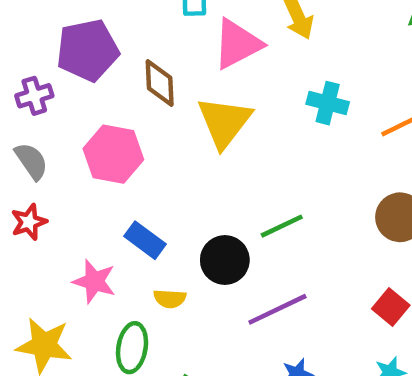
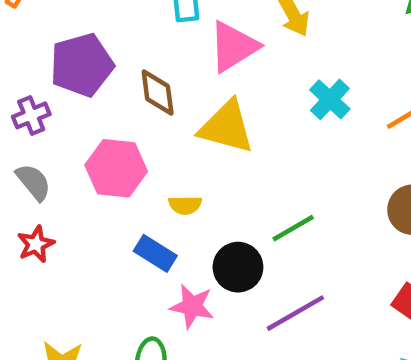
cyan cross: (328, 103) -> (330, 99), turned 33
yellow triangle: (224, 122) -> (227, 127), turned -48
pink star: (94, 281) -> (192, 306), moved
yellow semicircle: (170, 299) -> (185, 205), moved

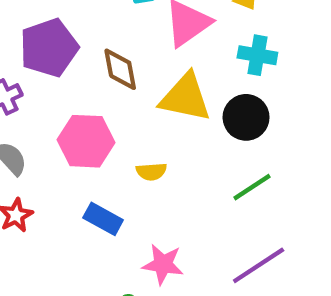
cyan cross: (330, 99) -> (257, 55), moved, turned -30
blue rectangle: (155, 253) -> (103, 219), moved
black circle: (238, 267) -> (246, 117), moved

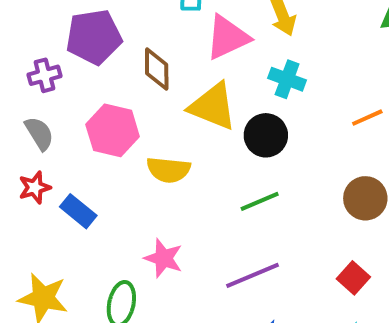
yellow semicircle: (151, 172) -> (168, 170), size x1.5
blue rectangle: (103, 219) -> (78, 211), moved

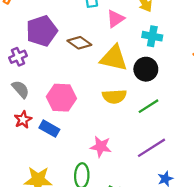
pink triangle: (227, 37) -> (115, 19), size x0.7
brown diamond: (157, 69) -> (79, 43), turned -45
pink hexagon: (113, 130) -> (61, 98), moved
yellow semicircle: (168, 170) -> (114, 96), moved

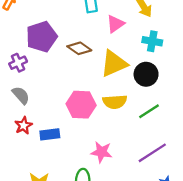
yellow triangle: (114, 58) -> (114, 63), turned -36
pink hexagon: (61, 98) -> (81, 105), moved
blue rectangle: (49, 129) -> (50, 134), turned -36

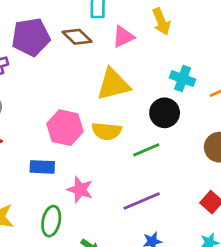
cyan cross: (152, 41) -> (183, 79), moved
brown diamond: (79, 48) -> (77, 37), moved
black circle: (146, 74) -> (165, 113), moved
blue rectangle: (50, 134) -> (42, 167), moved

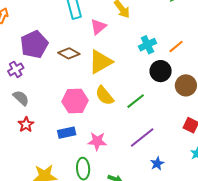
brown diamond: (77, 37) -> (69, 53), moved
cyan cross: (183, 79) -> (147, 45), turned -30
black circle: (165, 113) -> (161, 71), moved
yellow semicircle: (106, 131) -> (105, 96), turned 60

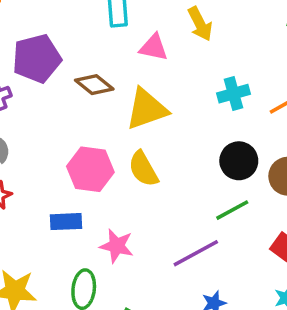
pink triangle: (98, 27) -> (154, 47), turned 42
black circle: (161, 71) -> (239, 161), moved
green line: (136, 101) -> (232, 210), moved

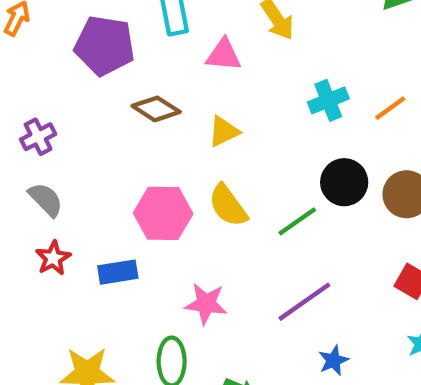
purple pentagon: (37, 58) -> (105, 46), moved, turned 30
yellow triangle: (147, 109) -> (224, 131), size x0.6
green line: (232, 210) -> (297, 221), moved
blue rectangle: (66, 222) -> (118, 272), moved

